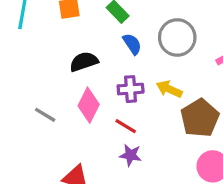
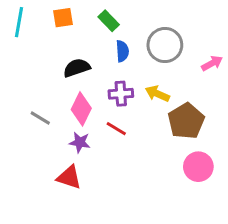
blue semicircle: (132, 44) -> (122, 51), turned 30
purple star: (131, 155) -> (80, 142), moved

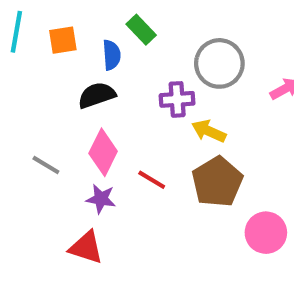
orange square: (63, 18) -> (63, 40), moved
blue semicircle: (122, 51) -> (112, 55), moved
purple cross: (121, 94) -> (177, 99), moved
brown pentagon: (186, 121) -> (217, 182), moved

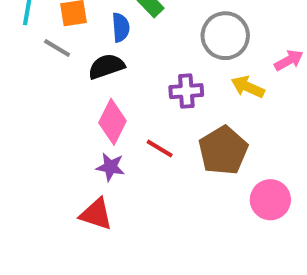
purple cross: (177, 99) -> (186, 91), moved
yellow arrow: (209, 131) -> (248, 87), moved
gray line: (46, 165) -> (57, 48), moved

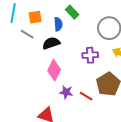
red line: (160, 148) -> (86, 96), moved
purple star: (110, 167) -> (66, 92), moved

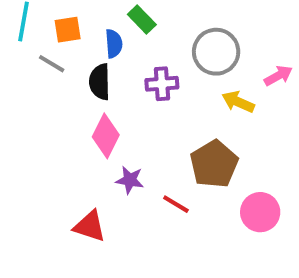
black semicircle: (51, 43) -> (100, 82), turned -72
purple cross: (90, 55) -> (162, 84), moved
red line: (86, 96) -> (176, 204), moved

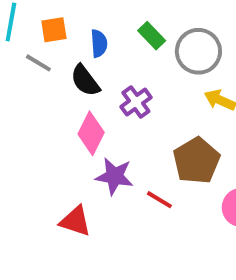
green rectangle: (142, 20) -> (152, 36), moved
black semicircle: (100, 82) -> (85, 81), turned -36
purple cross: (162, 84) -> (136, 102), moved, turned -32
purple star: (130, 180) -> (114, 176), size x1.4

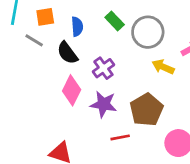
purple star: (114, 176) -> (103, 104), moved
red line: (159, 200) -> (120, 137), turned -42

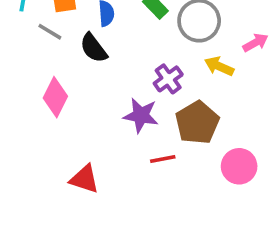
purple cross: (103, 68) -> (168, 79), moved
pink diamond: (72, 90) -> (55, 97), moved

